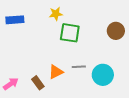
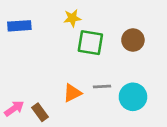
brown circle: (116, 31) -> (133, 40), moved
brown rectangle: (38, 83) -> (40, 112), moved

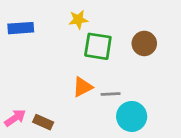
orange triangle: (72, 93) -> (83, 87), moved
cyan circle: (133, 97) -> (132, 116), moved
brown rectangle: (40, 112) -> (43, 122), turned -30

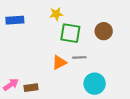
gray line: (111, 94) -> (79, 57), moved
brown rectangle: (43, 122) -> (31, 88), turned -32

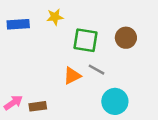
yellow star: (56, 14) -> (55, 17), moved
gray line: (79, 57) -> (97, 70), turned 32

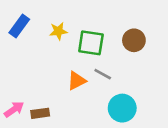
yellow star: (55, 17) -> (58, 31), moved
blue rectangle: (18, 24) -> (19, 26), turned -50

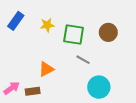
orange triangle: (77, 81) -> (46, 69), moved

